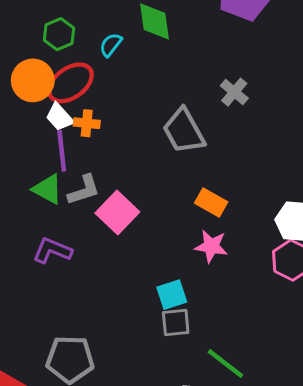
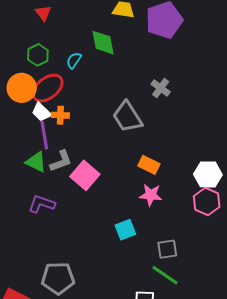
gray square: (176, 323) -> (167, 249), moved

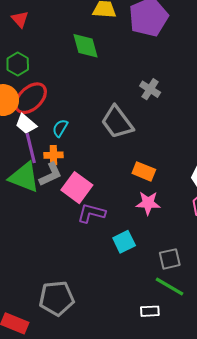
cyan semicircle: (74, 60) -> (60, 128), moved
orange cross: (60, 115) -> (53, 155), moved
green triangle: (36, 162) -> (24, 177), size x1.4
purple L-shape: (42, 204) -> (91, 213), moved

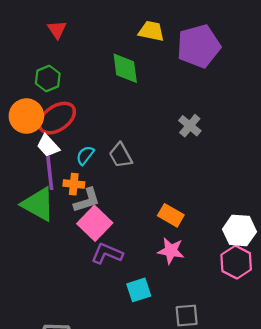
gray trapezoid: (117, 122) -> (121, 155), moved, size x0.7
gray L-shape: (51, 174) -> (87, 200), moved

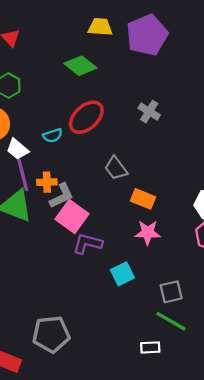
green diamond: (125, 68) -> (80, 66), turned -36
red ellipse: (57, 118) -> (86, 117), moved
cyan semicircle: (85, 155) -> (53, 135), moved, turned -138
gray trapezoid: (121, 155) -> (116, 168), moved

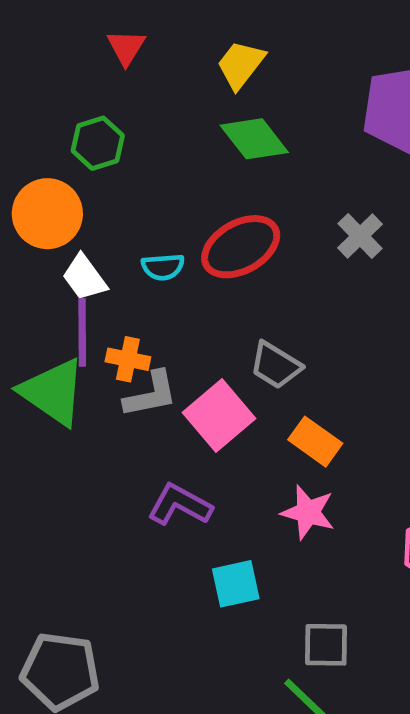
yellow trapezoid: (100, 27) -> (241, 65), moved, turned -70
gray cross: (149, 112) -> (360, 236), moved
gray trapezoid: (116, 168) -> (276, 365), turned -35
pink square: (72, 216) -> (219, 416), moved

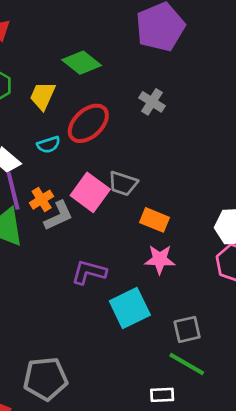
yellow trapezoid: (241, 65) -> (43, 96), moved
orange cross: (128, 359) -> (42, 200), turned -30
pink square: (219, 416) -> (90, 192), moved
cyan square: (236, 584) -> (130, 308), size x1.4

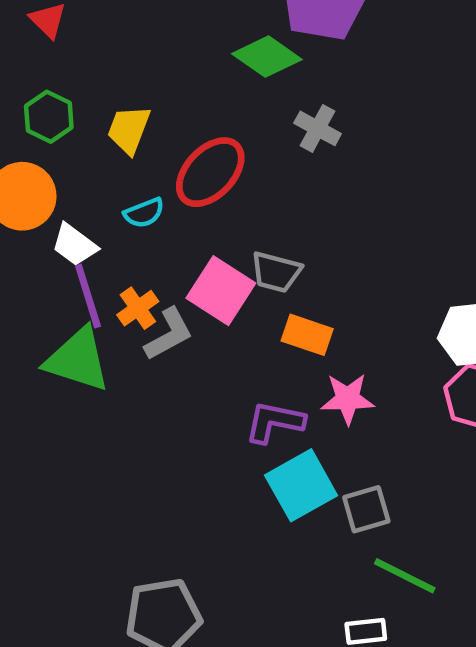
green diamond: (82, 63) -> (267, 57), moved
orange rectangle: (155, 220) -> (307, 335), moved
purple L-shape: (89, 272) -> (274, 422), moved
gray square: (187, 329) -> (366, 509), moved

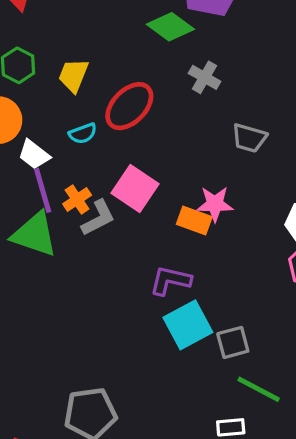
gray trapezoid: (276, 272) -> (249, 138), moved
pink star: (348, 399) -> (215, 204), moved

